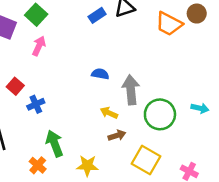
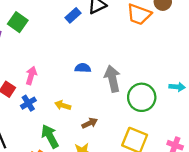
pink arrow: (39, 46) -> (31, 75), moved
yellow arrow: (109, 113) -> (63, 105), moved
brown arrow: (117, 135) -> (90, 123), moved

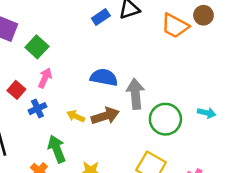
green square: (18, 22) -> (37, 47), moved
blue semicircle: (83, 68) -> (104, 77), size x1.5
brown arrow: (90, 123) -> (105, 116), moved, size x1.5

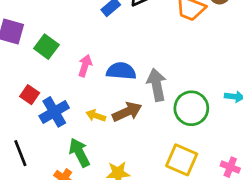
pink arrow: (45, 78) -> (85, 66), moved
blue cross: (37, 109) -> (54, 112), size x1.5

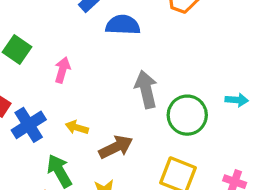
blue semicircle: (121, 71) -> (123, 25), moved
brown arrow: (127, 112) -> (116, 147), moved

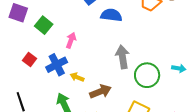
blue cross: (29, 125) -> (57, 65), moved

